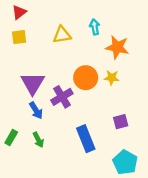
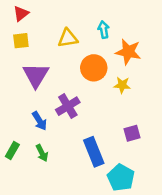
orange circle: (86, 78) -> (94, 68), moved
purple triangle: (33, 83) -> (36, 75), moved
cyan pentagon: (125, 162) -> (121, 178), moved

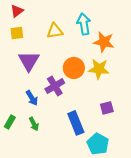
cyan arrow: (104, 30) -> (84, 24), size x1.5
orange circle: (94, 68) -> (74, 68), moved
yellow star: (122, 85) -> (99, 69), size x1.5

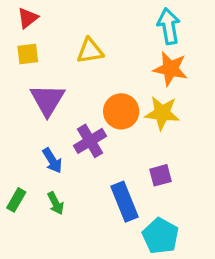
cyan arrow: (84, 24) -> (169, 26), moved
purple square: (107, 108) -> (161, 175), moved

